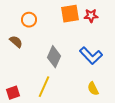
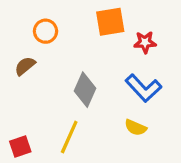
red star: (91, 16) -> (145, 42), moved
brown semicircle: (16, 42) -> (25, 66), turned -80
yellow semicircle: (93, 89) -> (136, 128), moved, turned -40

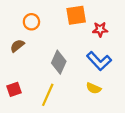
red square: (20, 146) -> (14, 89), moved

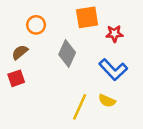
gray diamond: (59, 62) -> (67, 53), moved
red square: (14, 89) -> (16, 78), moved
yellow line: (48, 95) -> (80, 107), moved

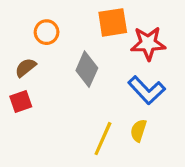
red star: (114, 34) -> (148, 43), size x1.5
yellow semicircle: (107, 101) -> (138, 131), turned 84

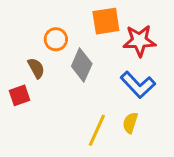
orange circle: (47, 32) -> (56, 39), moved
brown semicircle: (26, 68) -> (36, 68), moved, turned 100

